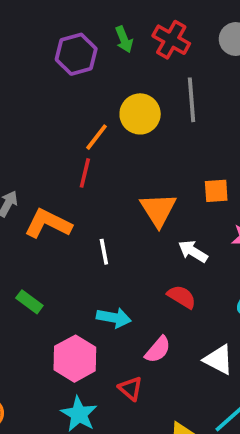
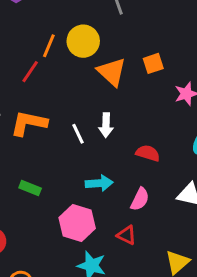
yellow circle: (140, 114) -> (83, 41), moved
red line: (85, 173) -> (30, 72), moved, turned 35
orange triangle: (158, 210) -> (112, 72), moved
white arrow: (193, 251) -> (106, 125), moved, turned -105

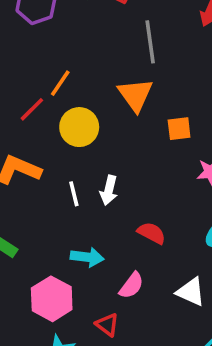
yellow circle: (83, 41) -> (79, 127), moved
orange triangle: (112, 72) -> (135, 95), moved

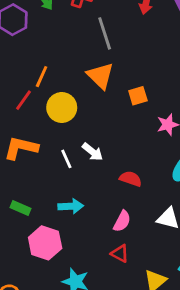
white arrow: (109, 190) -> (92, 152), turned -55
cyan arrow: (87, 257) -> (71, 206), moved
pink hexagon: (52, 299) -> (45, 243), moved
red triangle: (107, 325) -> (120, 254), moved

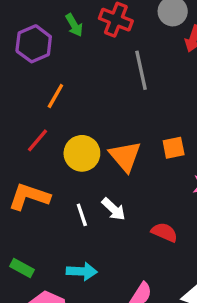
orange triangle: (100, 76) -> (125, 156), moved
orange line: (42, 77) -> (55, 96), moved
red semicircle: (131, 179) -> (164, 232), moved

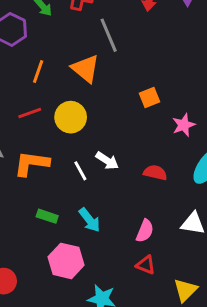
red line: (37, 140) -> (30, 113), turned 40
orange triangle: (125, 156) -> (85, 69), moved
green rectangle: (22, 268) -> (47, 216), moved
cyan arrow: (82, 271) -> (90, 220), turned 60

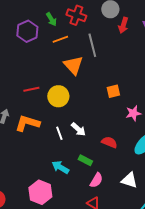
orange line: (38, 71) -> (60, 39), moved, turned 42
green rectangle: (47, 216) -> (85, 160), moved
cyan arrow: (90, 220) -> (60, 167), turned 150

